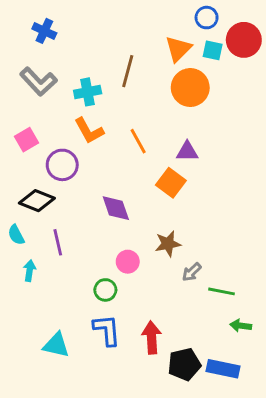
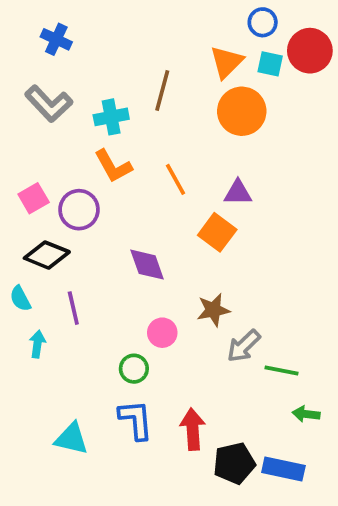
pink square: (26, 140) -> (34, 198), moved
gray arrow: (192, 272) -> (244, 346), size x1.4

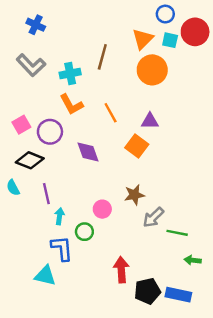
purple diamond: (147, 265) -> (88, 152), moved
cyan arrow: (37, 344) -> (59, 216), moved
blue L-shape: (136, 420) -> (62, 248), moved

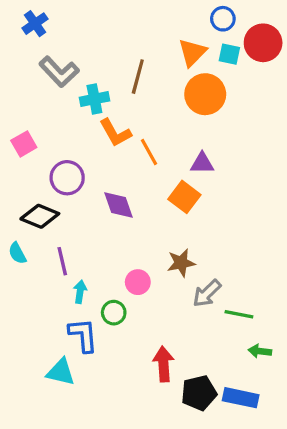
blue cross: (36, 25) -> (35, 24), moved, turned 30
gray L-shape: (31, 65) -> (59, 72), moved
orange L-shape: (71, 104) -> (115, 133), moved
pink square: (21, 125) -> (24, 144), moved

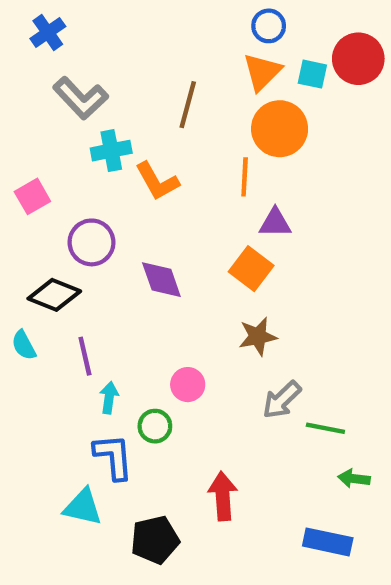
blue circle: (223, 19) -> (269, 26), moved
cyan cross: (94, 99) -> (111, 151), moved
orange line: (149, 152) -> (245, 177), moved, turned 32
brown star: (181, 263) -> (258, 336), moved
black pentagon: (199, 393) -> (155, 540), moved

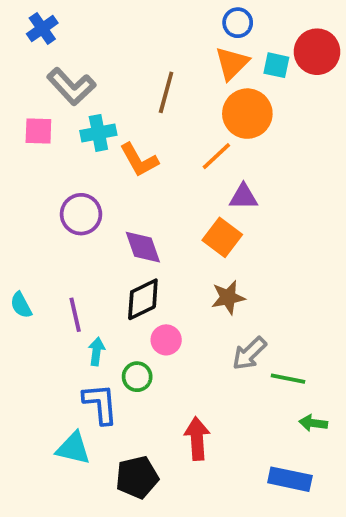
orange line: (245, 177) -> (216, 156), turned 44
pink square: (32, 196) -> (38, 131), moved, turned 32
black diamond: (54, 295) -> (143, 299), moved, turned -48

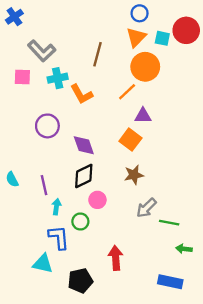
blue cross: (42, 28) -> (14, 17), moved

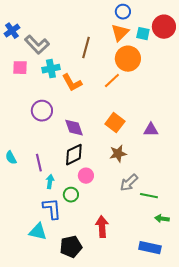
blue cross: (14, 17) -> (12, 31), moved
purple triangle: (143, 116) -> (151, 130), moved

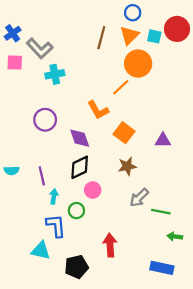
brown line: (86, 48) -> (101, 38), moved
pink square: (20, 68) -> (15, 62), moved
orange L-shape: (72, 83) -> (98, 110), moved
cyan semicircle: (11, 158) -> (12, 171), turned -64

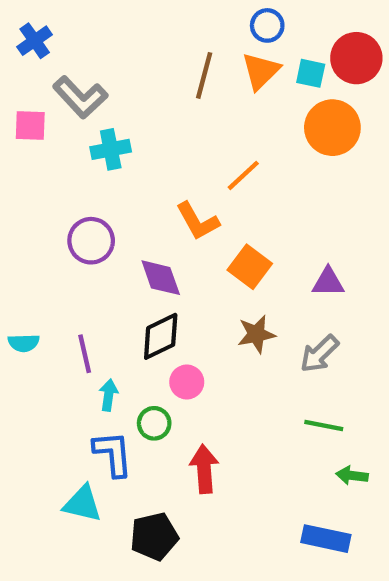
blue cross: (13, 33) -> (35, 41), moved
orange circle: (138, 64) -> (332, 128), moved
gray arrow: (139, 198) -> (319, 354), moved
red arrow: (110, 245) -> (204, 469), moved

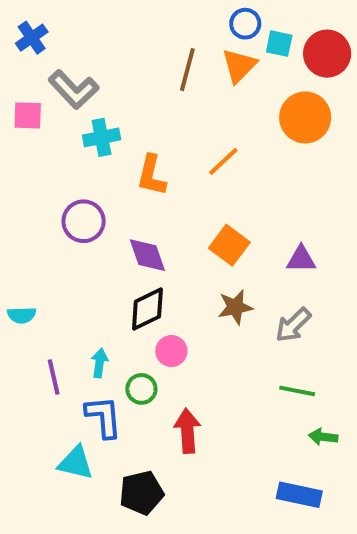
cyan square: (311, 73) -> (279, 44), moved
orange L-shape: (198, 221) -> (151, 175), moved, turned 42
purple line: (85, 354) -> (54, 377), moved

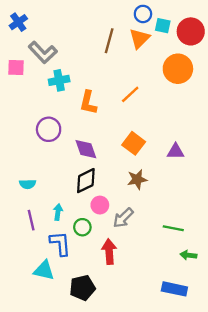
cyan semicircle: (22, 315) -> (28, 184), moved
gray arrow: (293, 325) -> (123, 218), moved

